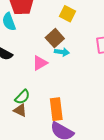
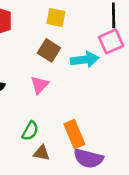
cyan arrow: (62, 52) -> (85, 60), moved, size x1.5
brown triangle: (20, 110) -> (42, 153), moved

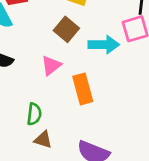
green semicircle: (30, 131) -> (34, 114), turned -30
orange rectangle: (74, 134) -> (83, 89), moved

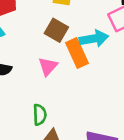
orange rectangle: (83, 89) -> (77, 53), moved

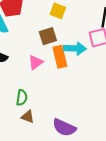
brown square: (56, 30) -> (48, 36), turned 30

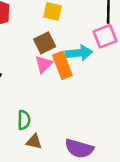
pink triangle: (36, 62) -> (44, 64), moved

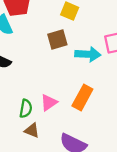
pink triangle: (44, 64) -> (49, 103), moved
orange rectangle: (62, 65) -> (82, 98), moved, turned 40

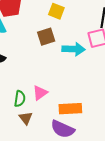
orange rectangle: (82, 98) -> (70, 109), moved, turned 60
brown triangle: (32, 130) -> (26, 118), turned 32

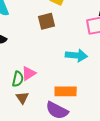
cyan arrow: (74, 49) -> (76, 55), moved
pink triangle: (40, 93) -> (29, 73), moved

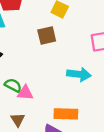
pink triangle: (29, 73) -> (25, 93), turned 35
green semicircle: (18, 79) -> (13, 85), moved, turned -77

